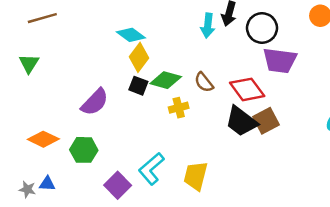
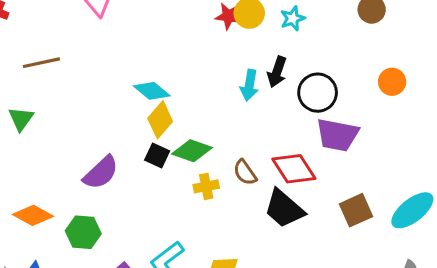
brown semicircle: (204, 82) -> (245, 172), moved
brown square: (266, 121) -> (356, 210), moved

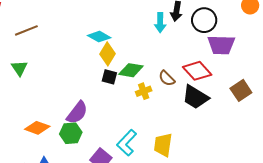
purple semicircle: (101, 173) -> (77, 113), moved

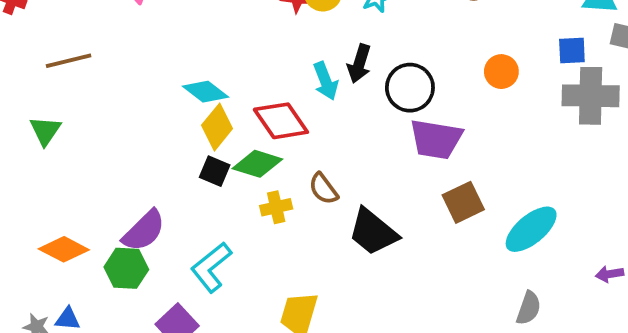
cyan arrow: (160, 23) -> (326, 81), turned -30
red diamond: (197, 71) -> (281, 121), moved
brown square: (241, 90) -> (463, 202), moved
cyan L-shape: (127, 143) -> (211, 267), moved

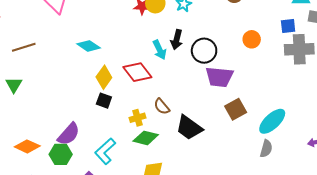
cyan diamond: (206, 92) -> (89, 46), moved
green diamond: (257, 164) -> (146, 138), moved
gray semicircle: (529, 308) -> (266, 149), moved

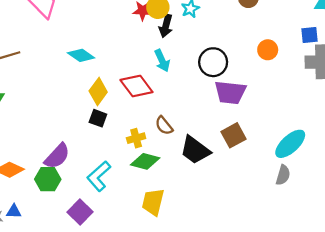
black arrow: (177, 40) -> (166, 26), moved
brown square: (236, 109) -> (233, 135), moved

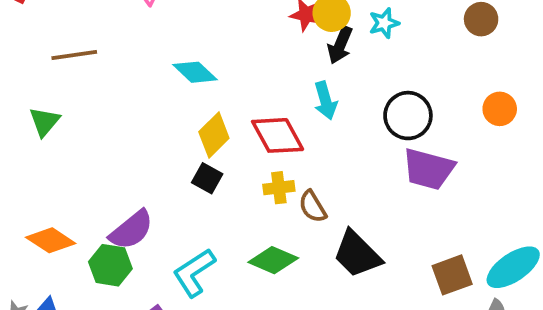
brown square: (233, 135) -> (452, 275), moved
yellow cross: (136, 138) -> (279, 188), moved

